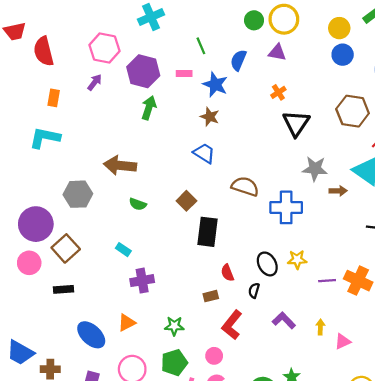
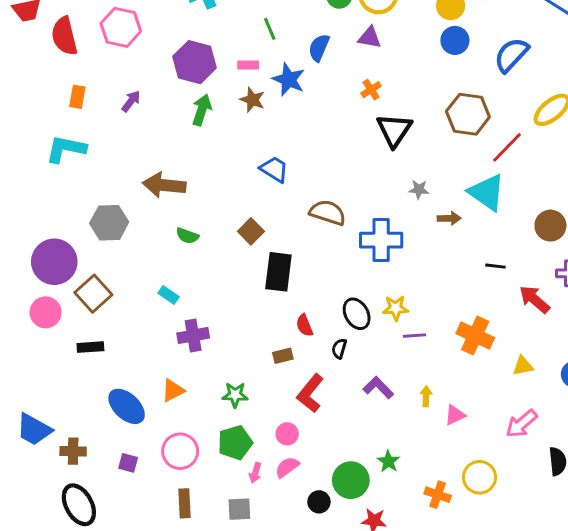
pink hexagon: (104, 48) -> (121, 27), moved
purple arrow: (95, 82) -> (131, 101), moved
brown star: (210, 117) -> (252, 100), moved
gray star: (315, 169) -> (419, 189), size x0.6
purple line: (327, 281) -> (414, 336), moved

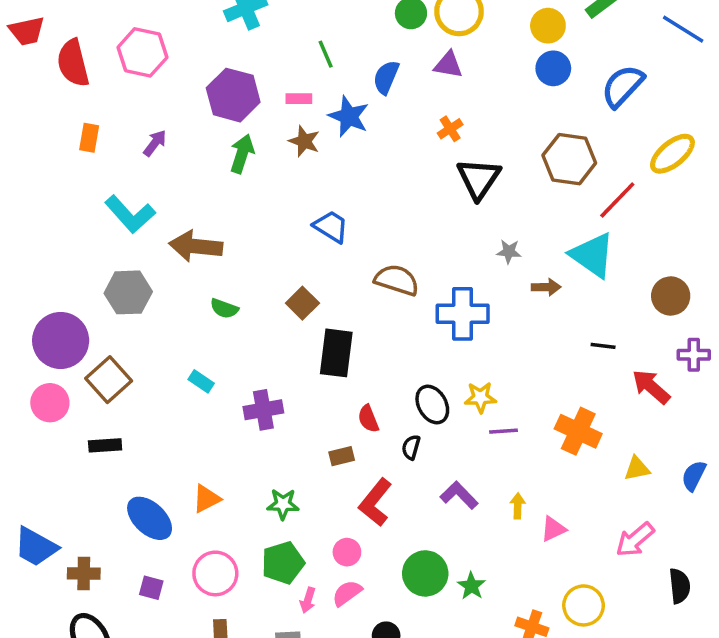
cyan L-shape: (66, 149) -> (130, 214), moved, turned -144
purple cross: (193, 336) -> (263, 410), moved
green circle: (351, 480) -> (425, 573), moved

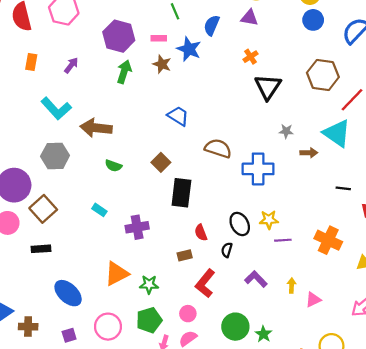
orange triangle: (206, 499) -> (117, 274), moved, size x1.4
purple square: (151, 588) -> (69, 335), turned -32

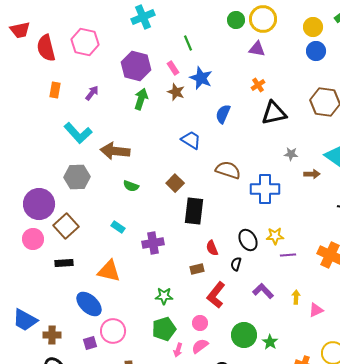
blue semicircle: (212, 25) -> (223, 114), moved
pink rectangle: (159, 38) -> (173, 68), turned 56
black triangle: (268, 87) -> (274, 113), turned 44
orange triangle: (117, 274) -> (109, 271), moved, turned 40
pink circle: (108, 327) -> (113, 331), moved

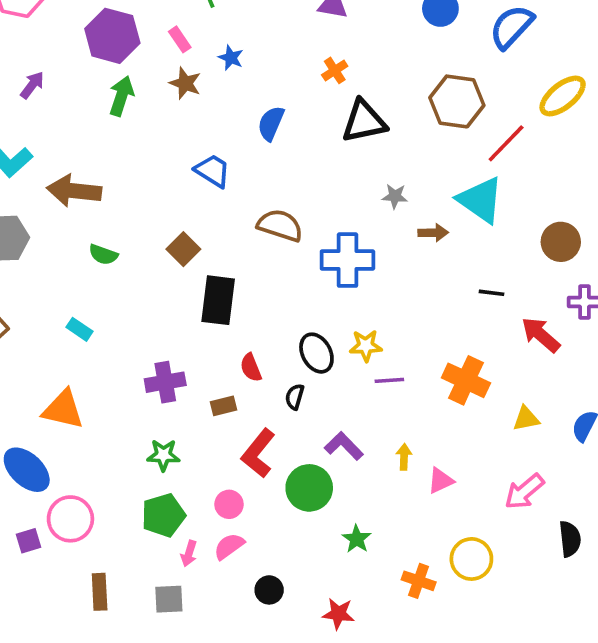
blue star: (201, 78) -> (231, 58), size x0.6
purple cross: (153, 243) -> (165, 382), moved
green circle: (244, 335) -> (309, 488), moved

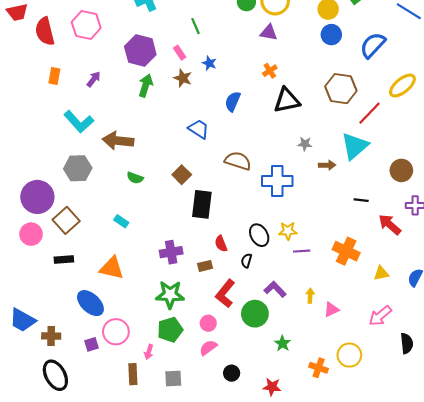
cyan triangle: (481, 200) -> (355, 146), turned 44
green star: (163, 455) -> (170, 295), size x1.5
pink arrow: (189, 554) -> (149, 352), moved

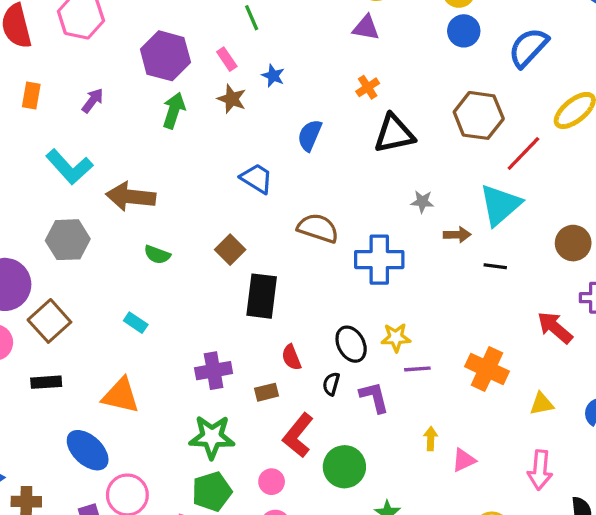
black line: (361, 200) -> (495, 266), moved
purple L-shape: (275, 289) -> (374, 397), moved, turned 30
pink arrow: (380, 316) -> (540, 470), turned -45

